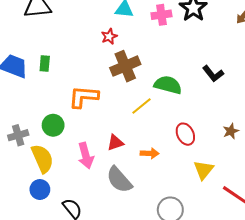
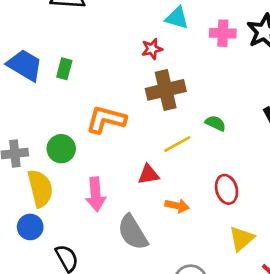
green semicircle: (168, 85) -> (215, 123), size x0.6
red triangle: (115, 143) -> (148, 174), moved

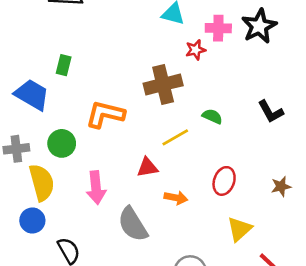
red star: (152, 49) -> (196, 50), moved
blue trapezoid: (25, 65) -> (32, 95), moved
red ellipse: (227, 189) -> (224, 181), turned 36

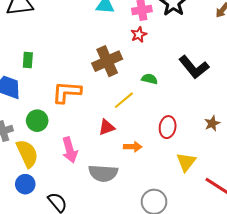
red star: (196, 50) -> (139, 35), moved
black L-shape: (271, 112) -> (194, 67), size x1.4
gray semicircle: (133, 224) -> (103, 173), turned -44

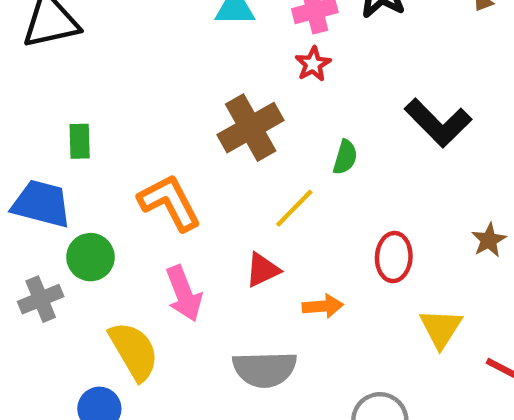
green semicircle: (150, 79) -> (345, 157), turned 98
orange L-shape: (67, 92) -> (170, 202), turned 64
green circle: (37, 121) -> (90, 257), moved
pink arrow: (70, 150) -> (184, 294), moved
yellow semicircle: (27, 154) -> (134, 351), moved

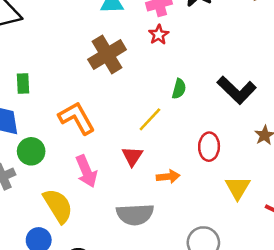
black L-shape: (438, 123) -> (237, 90), moved
brown cross: (251, 128) -> (107, 55), moved
red triangle: (263, 270) -> (132, 156), turned -30

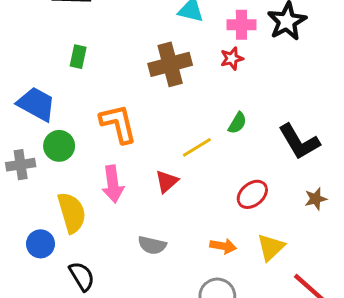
green rectangle: (23, 84) -> (78, 57), moved
red ellipse: (209, 147) -> (252, 194), turned 32
orange arrow: (168, 177) -> (223, 246), moved
gray semicircle: (135, 214) -> (152, 245), size x0.7

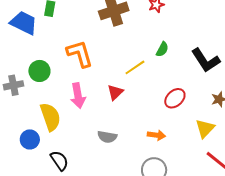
blue trapezoid: (36, 104) -> (24, 23), moved
yellow triangle: (271, 247) -> (205, 128), moved

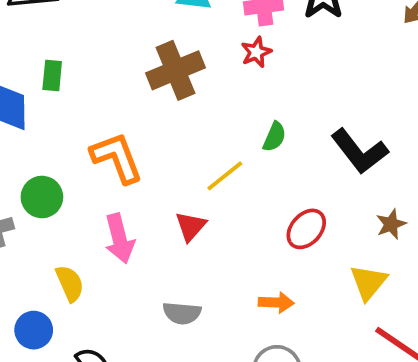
yellow semicircle: (50, 117) -> (70, 283), size x0.7

